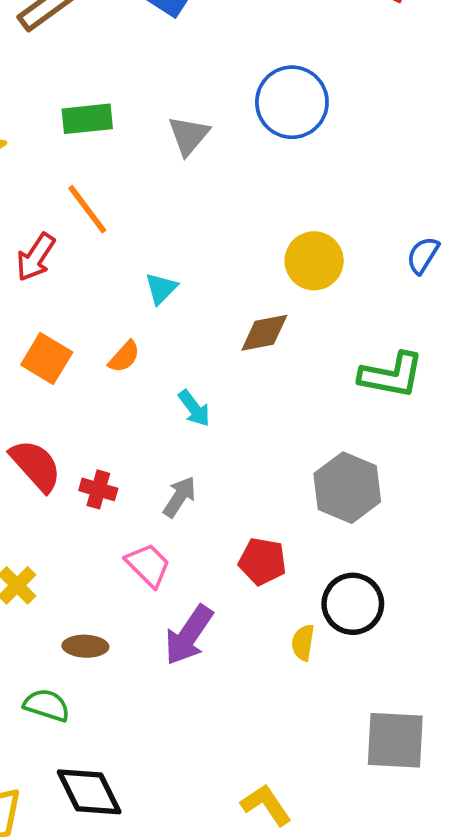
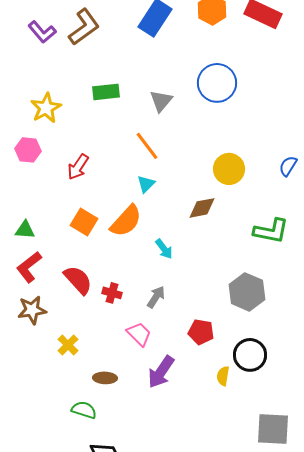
orange line: (87, 209) -> (147, 146), moved
orange semicircle: (124, 357) -> (126, 221), size x1.8

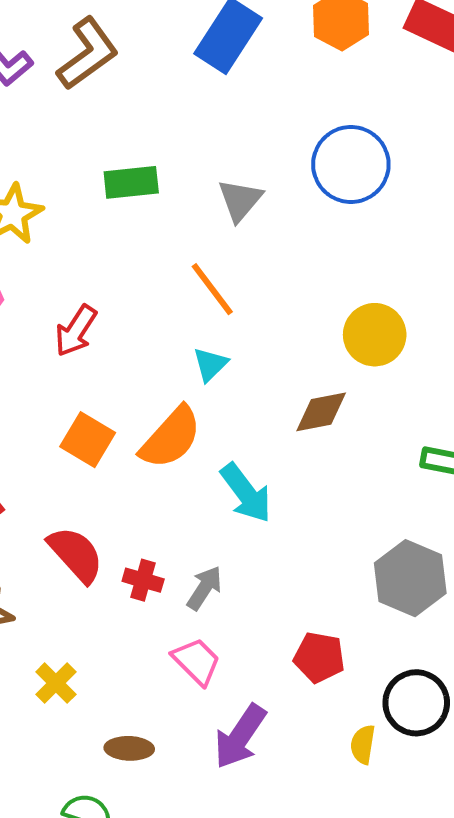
cyan arrow: (164, 249) -> (246, 493), size x1.5
gray arrow: (156, 297) -> (204, 588), moved

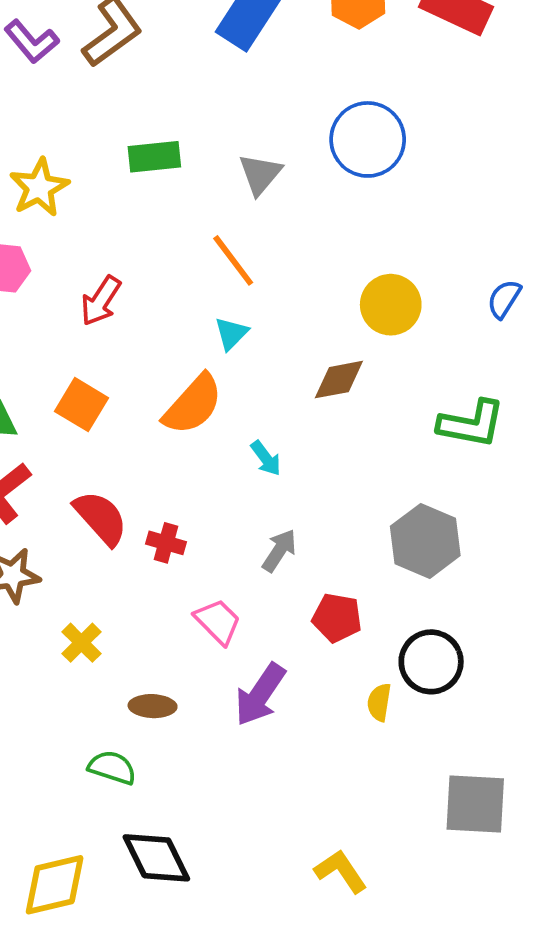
orange square: (88, 440) -> (81, 405), moved
cyan arrow: (246, 493) -> (266, 458), size x0.6
gray arrow: (204, 588) -> (279, 551), moved

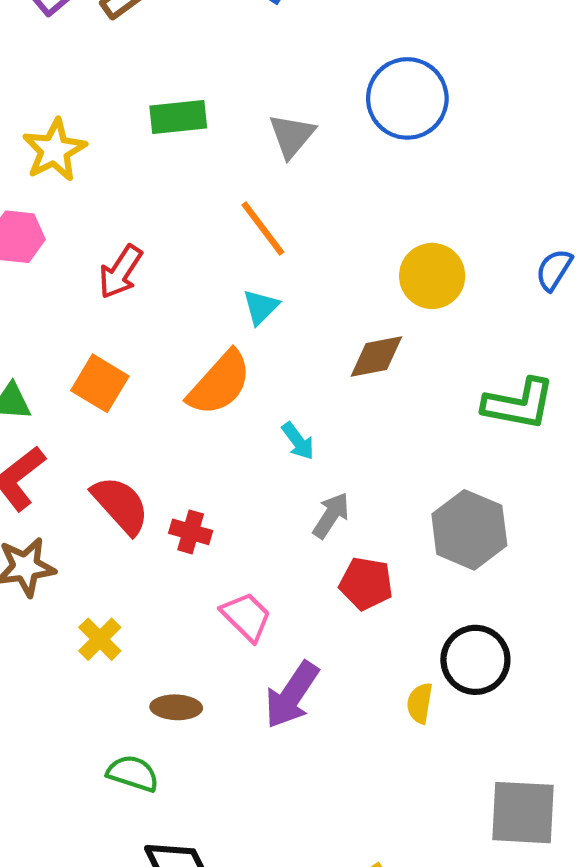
gray arrow: (279, 551) -> (331, 515), moved
red pentagon: (337, 618) -> (366, 583), moved

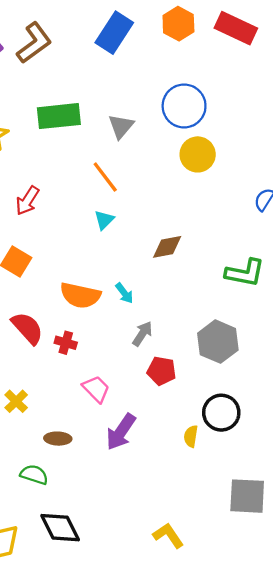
green rectangle: (178, 117) -> (59, 116), size x1.4
yellow circle: (432, 276) -> (198, 154), moved
orange semicircle: (220, 383) -> (80, 295), moved, turned 60

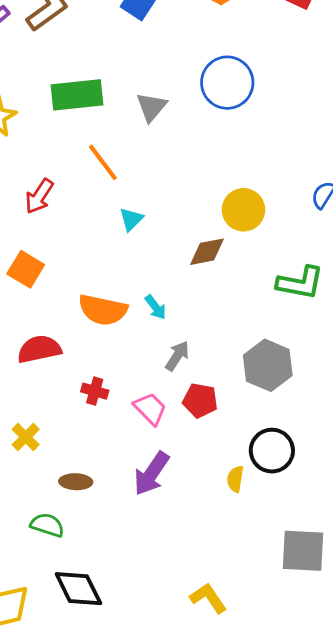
yellow circle: (198, 154) -> (243, 210), moved
orange line: (105, 177) -> (103, 162), moved
red semicircle: (27, 328) -> (39, 349), turned -60
red cross: (66, 343) -> (95, 391), moved
pink trapezoid: (96, 389) -> (150, 409), moved

